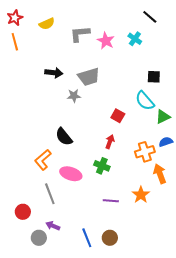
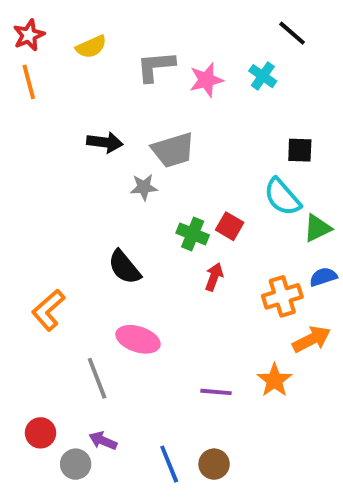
pink star: (106, 41) -> (206, 80), turned 30
orange L-shape: (43, 160) -> (48, 310), moved
green cross: (102, 166) -> (193, 234), moved
orange arrow: (160, 174) -> (312, 339), turned 84
red circle: (23, 212) -> (41, 433), moved

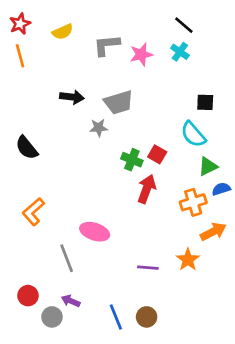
black line: (292, 33) -> (184, 25), moved
green triangle: (317, 228) -> (208, 166), moved
black semicircle: (124, 267) -> (27, 148), moved
red arrow: (214, 277) -> (147, 189), size x1.5

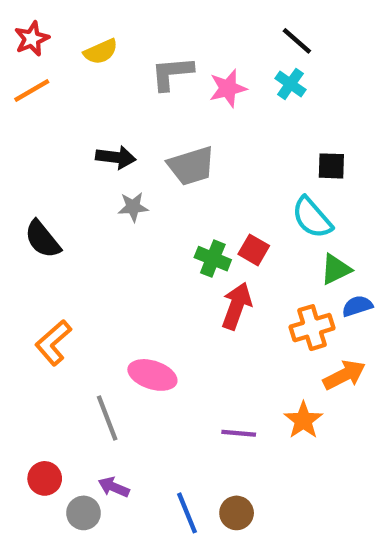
orange line: (20, 56) -> (32, 90), turned 75
gray star: (99, 128) -> (133, 207), moved

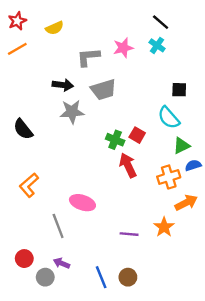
gray L-shape: (172, 73) -> (88, 57), moved
gray star: (133, 207) -> (72, 112), size x1.5
red arrow: (237, 306) -> (128, 165), turned -45

